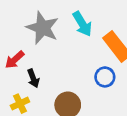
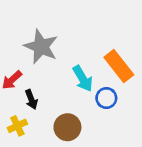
cyan arrow: (82, 24) -> (83, 79), moved

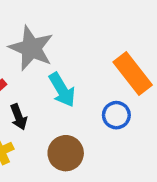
cyan arrow: (83, 79) -> (62, 90), moved

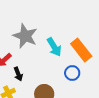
cyan arrow: (62, 90) -> (54, 47), moved

